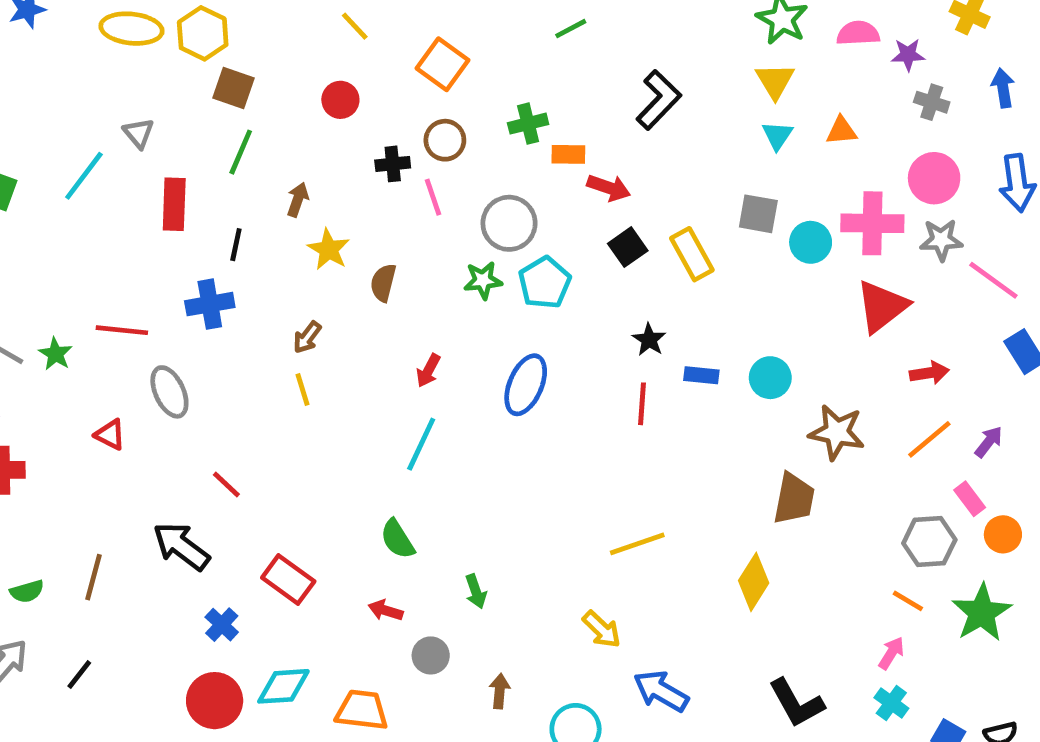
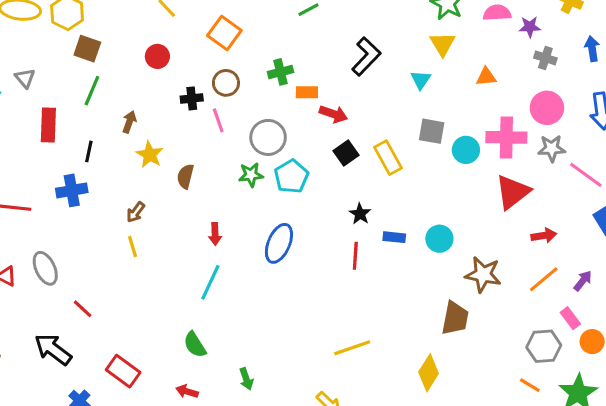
cyan triangle: (777, 135) -> (421, 80), moved
red arrow: (428, 371) -> (215, 234), turned -30
gray ellipse: (169, 392) -> (45, 268), moved

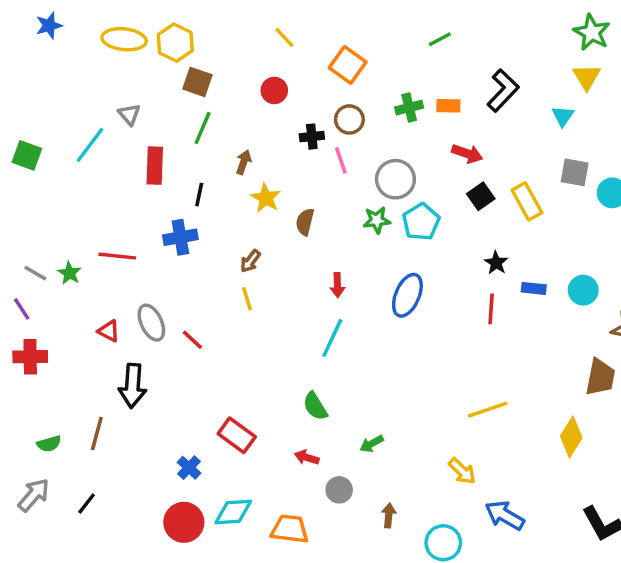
orange rectangle: (307, 92) -> (448, 106), moved
red line: (83, 309) -> (192, 340), moved
black arrow: (53, 349) -> (133, 386), moved, turned -123
green arrow: (246, 379) -> (372, 444), turned 80

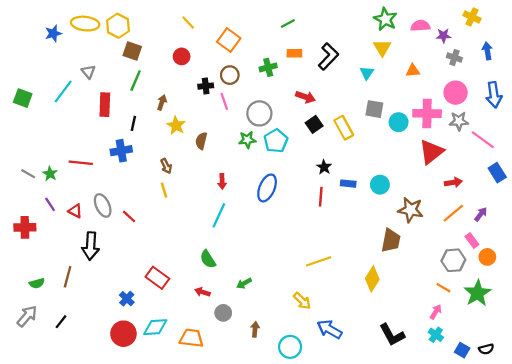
blue star: (49, 26) -> (53, 33), moved
orange rectangle: (448, 106) -> (294, 53), moved
brown arrow: (250, 261) -> (166, 166), turned -64
purple line: (22, 309) -> (50, 204), moved

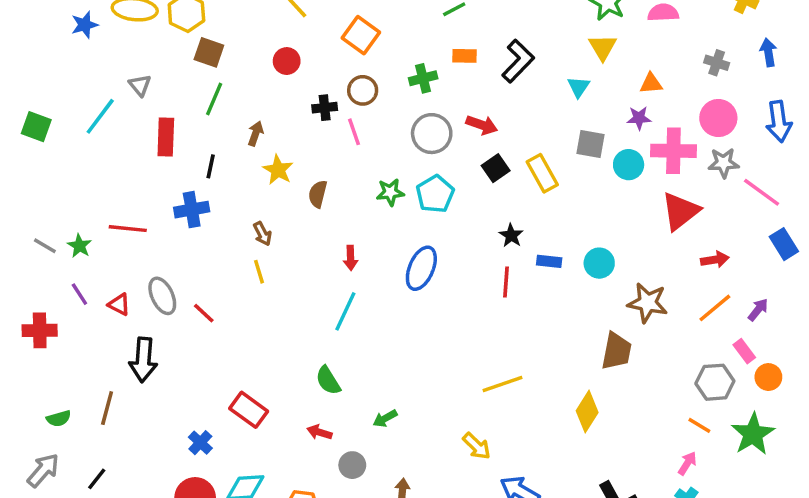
purple star: (443, 36) -> (639, 118), moved
gray circle: (259, 113) -> (432, 134), moved

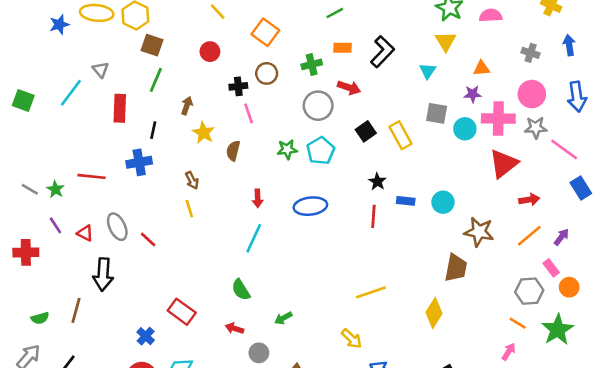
red arrow: (482, 125) -> (349, 88), moved
pink line: (354, 132) -> (249, 113), moved
blue ellipse: (421, 268) -> (310, 206), turned 60

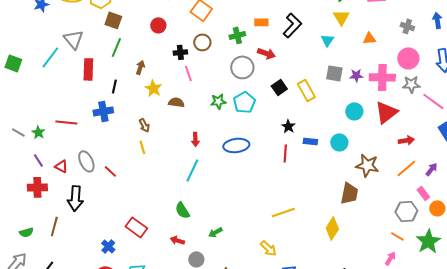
gray triangle: (101, 70) -> (73, 39), size x1.5
purple star: (473, 94) -> (356, 75), moved
cyan circle: (465, 129) -> (354, 111), moved
brown semicircle: (233, 151) -> (176, 102), turned 84
red cross: (26, 252) -> (37, 187), moved

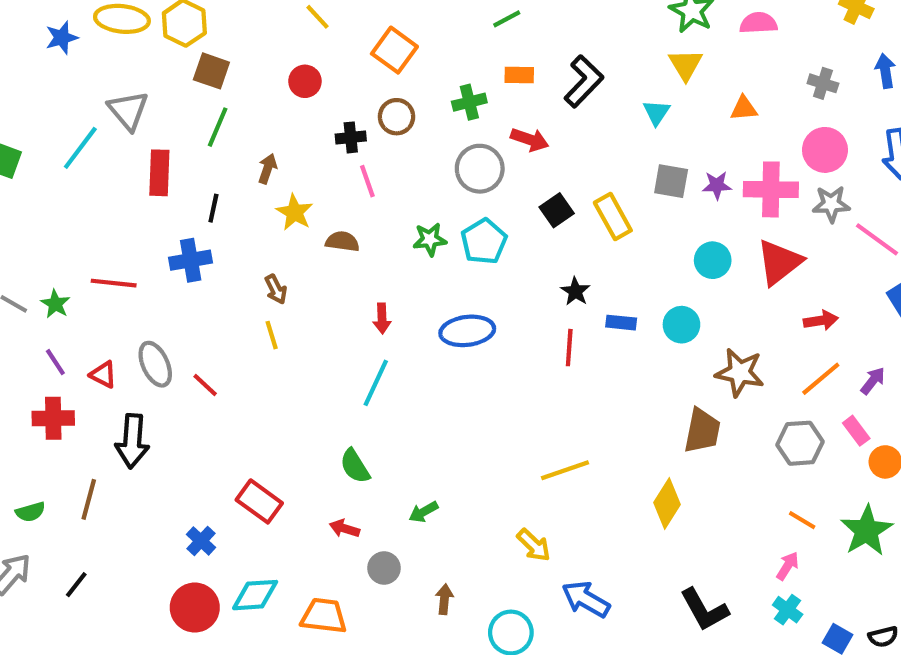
gray hexagon: (406, 211) -> (800, 443), moved

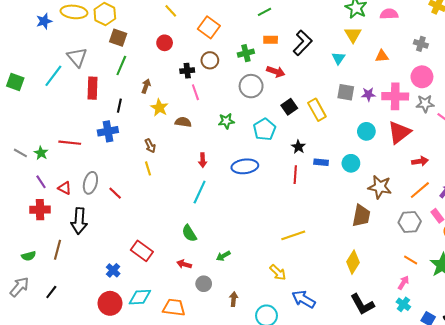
cyan pentagon: (484, 241) -> (264, 129), moved
gray ellipse: (155, 364) -> (90, 183), turned 40
yellow diamond: (667, 504) -> (353, 262), moved

